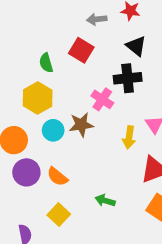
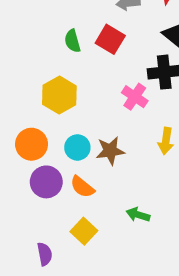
green semicircle: (46, 63) -> (72, 41), moved
brown star: (81, 125) -> (110, 151), moved
cyan circle: (53, 130) -> (77, 147), moved

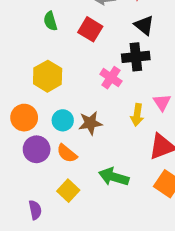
green semicircle: (72, 41) -> (50, 21), moved
green arrow: (138, 215) -> (114, 177), size x1.5

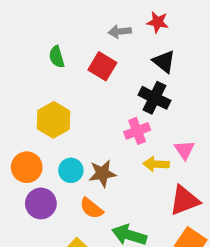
black cross: (136, 57) -> (154, 98), turned 32
pink cross: (111, 78) -> (137, 131), moved, turned 35
yellow arrow: (137, 115) -> (156, 164), turned 85
orange semicircle: (67, 153) -> (91, 208), moved

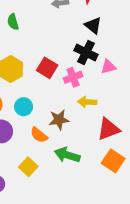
red square: (102, 66) -> (47, 68), moved
pink triangle: (184, 150) -> (108, 67), moved, turned 49
brown star: (102, 174) -> (59, 120), moved

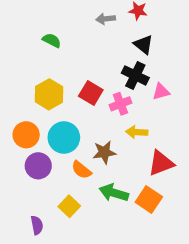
green semicircle: (13, 22) -> (52, 40), turned 133
cyan circle: (24, 107) -> (64, 137), size x1.5
orange square: (113, 161) -> (149, 200), moved

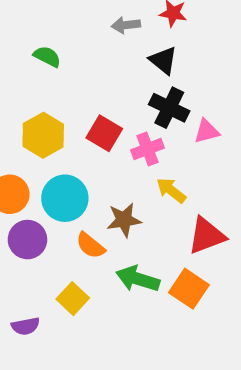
black triangle: (143, 44) -> (163, 60), moved
yellow arrow: (137, 132) -> (171, 190), turned 35
purple semicircle: (37, 225) -> (26, 326), turned 90

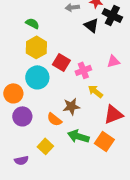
black cross: (169, 108) -> (112, 15), moved
yellow hexagon: (43, 135) -> (36, 47), moved
cyan circle: (65, 198) -> (37, 77), moved

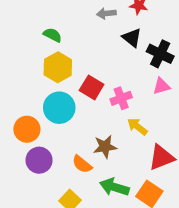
black cross: (112, 15) -> (160, 54), moved

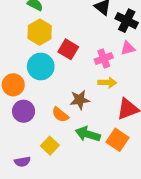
pink cross: (121, 98) -> (104, 58), moved
yellow arrow: (137, 127) -> (107, 83), turned 144

